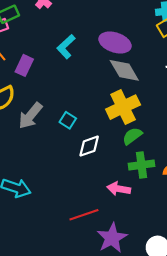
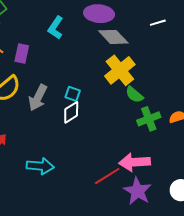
green semicircle: (132, 136) -> (134, 95), turned -90
white diamond: (89, 146) -> (71, 112), moved
pink arrow: (119, 189) -> (135, 162), moved, size x1.4

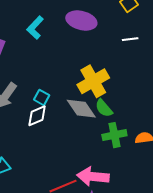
white line: (158, 23) -> (130, 39), moved
gray diamond: (113, 37) -> (81, 109), moved

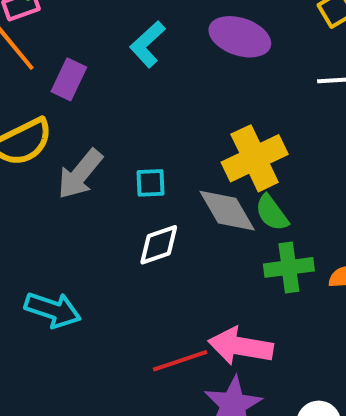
cyan square: (42, 97) -> (150, 183), turned -35
white diamond: (37, 116) -> (159, 245), moved

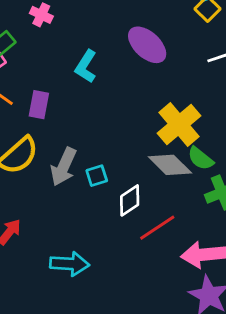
purple ellipse: (240, 37) -> (147, 45), turned 39
cyan square: (150, 183) -> (97, 176), moved
red line: (180, 361) -> (157, 228), moved

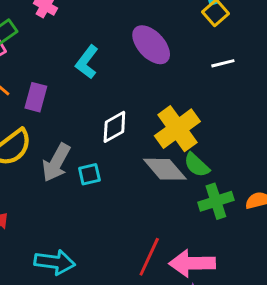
white diamond: (130, 200) -> (114, 127), moved
red line: (157, 228) -> (149, 257), moved, turned -36

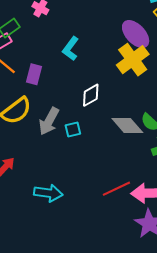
purple ellipse: (151, 45) -> (136, 34), moved
yellow cross: (177, 129) -> (133, 60), moved
red line: (149, 257) -> (116, 189), turned 40

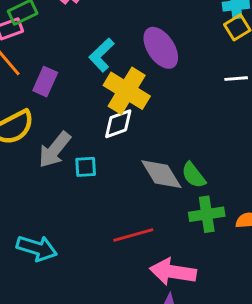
purple ellipse: (136, 34) -> (161, 48), moved
yellow cross: (133, 60) -> (127, 91), moved, turned -32
red line: (116, 189) -> (133, 235), moved

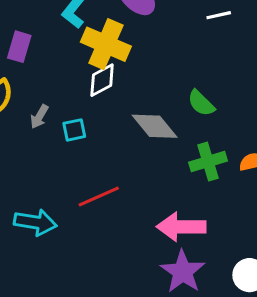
gray arrow: (55, 150) -> (39, 117), size x0.6
green semicircle: (194, 175) -> (201, 103), moved
red line: (133, 235) -> (99, 197), moved

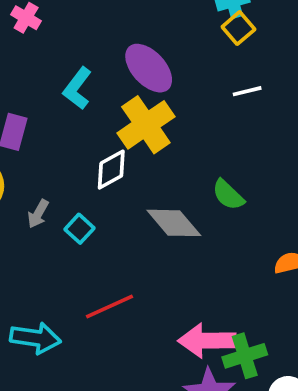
yellow cross: (106, 44) -> (146, 125), moved, turned 33
cyan square: (74, 130) -> (80, 229), turned -35
green cross: (208, 162) -> (245, 356), moved

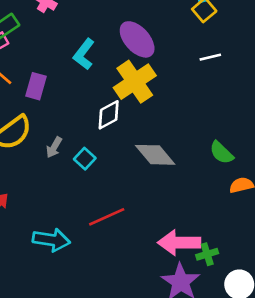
green semicircle: (228, 195) -> (221, 153), moved
green cross: (245, 356) -> (207, 254), size x0.7

